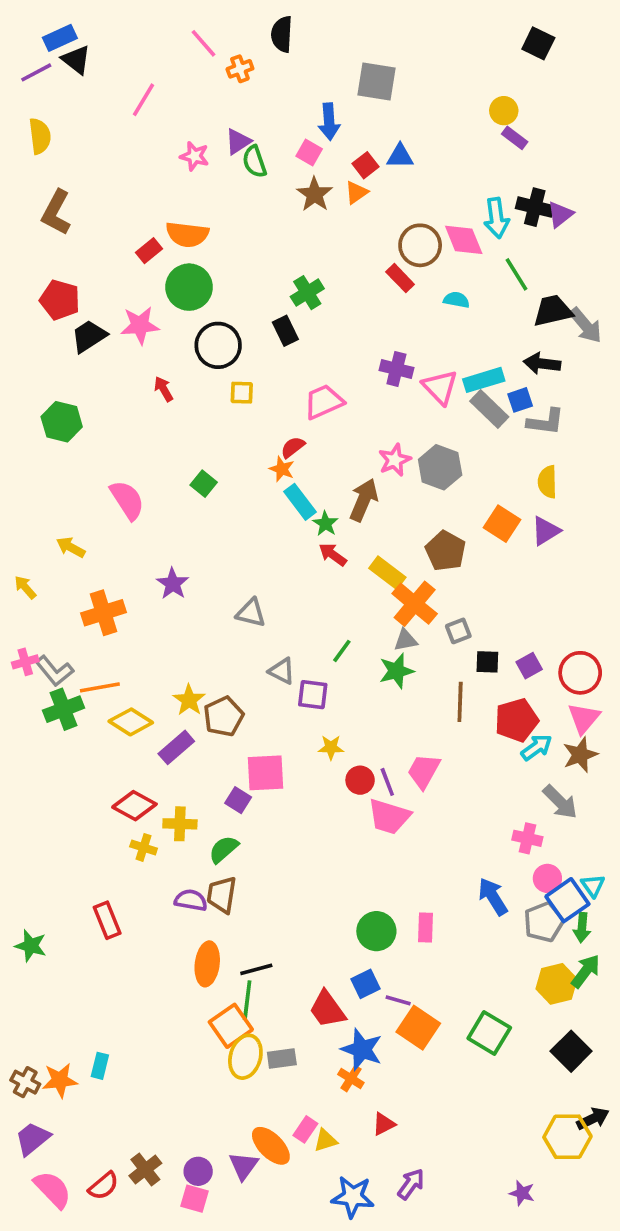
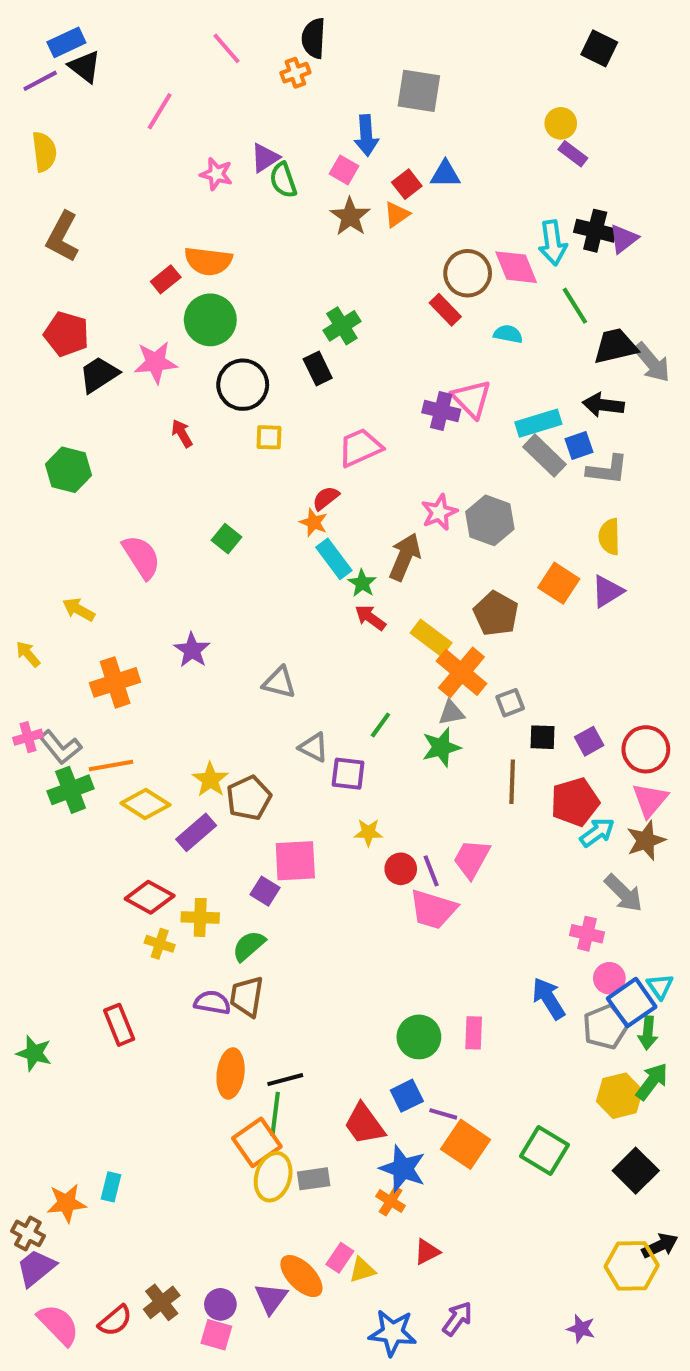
orange cross: (240, 69) -> (295, 73), moved
pink triangle: (440, 387) -> (472, 399), moved
brown cross: (25, 1082) -> (28, 1233), moved

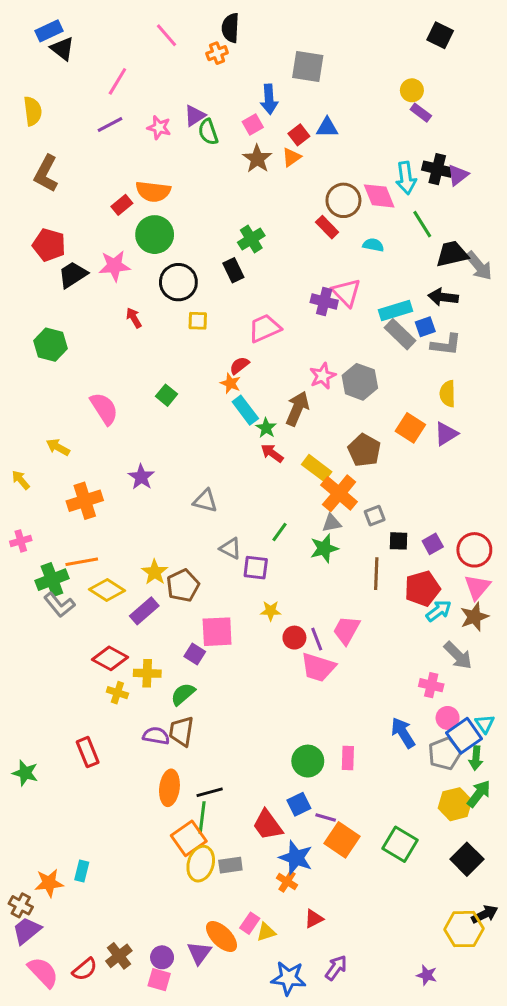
purple line: (40, 81) -> (110, 125), moved
pink square: (344, 170) -> (253, 125), turned 30
gray L-shape: (60, 747) -> (59, 605), moved

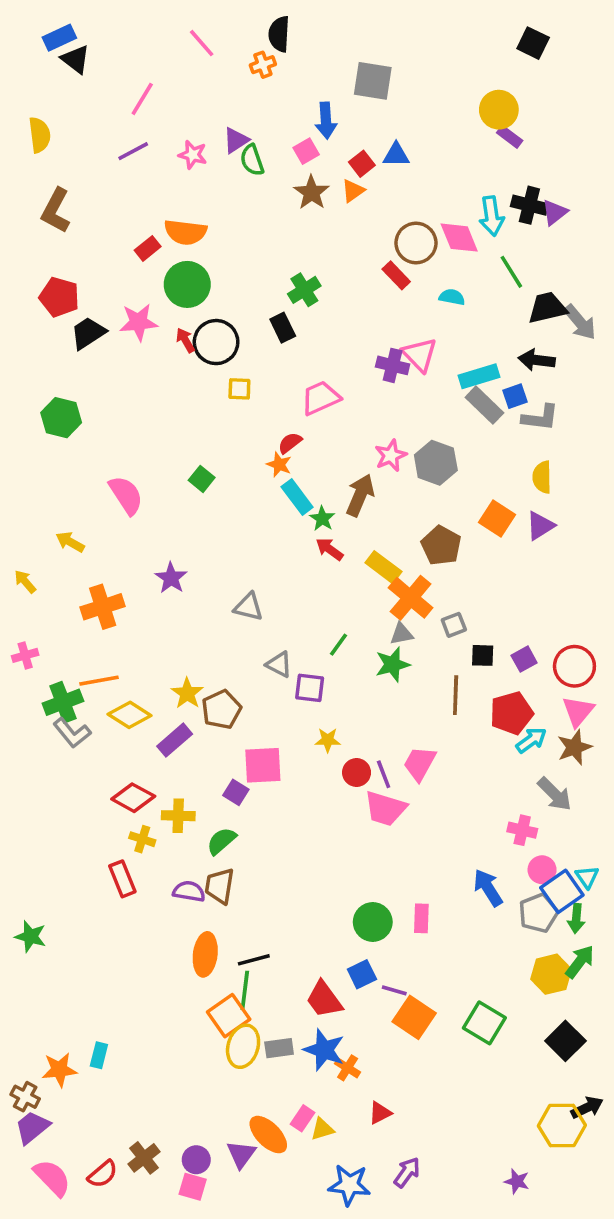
yellow circle: (412, 90) -> (499, 110), size x1.4
red arrow: (134, 318) -> (185, 340), moved
red rectangle: (88, 752) -> (122, 879), moved
blue star: (296, 858) -> (324, 1050), moved

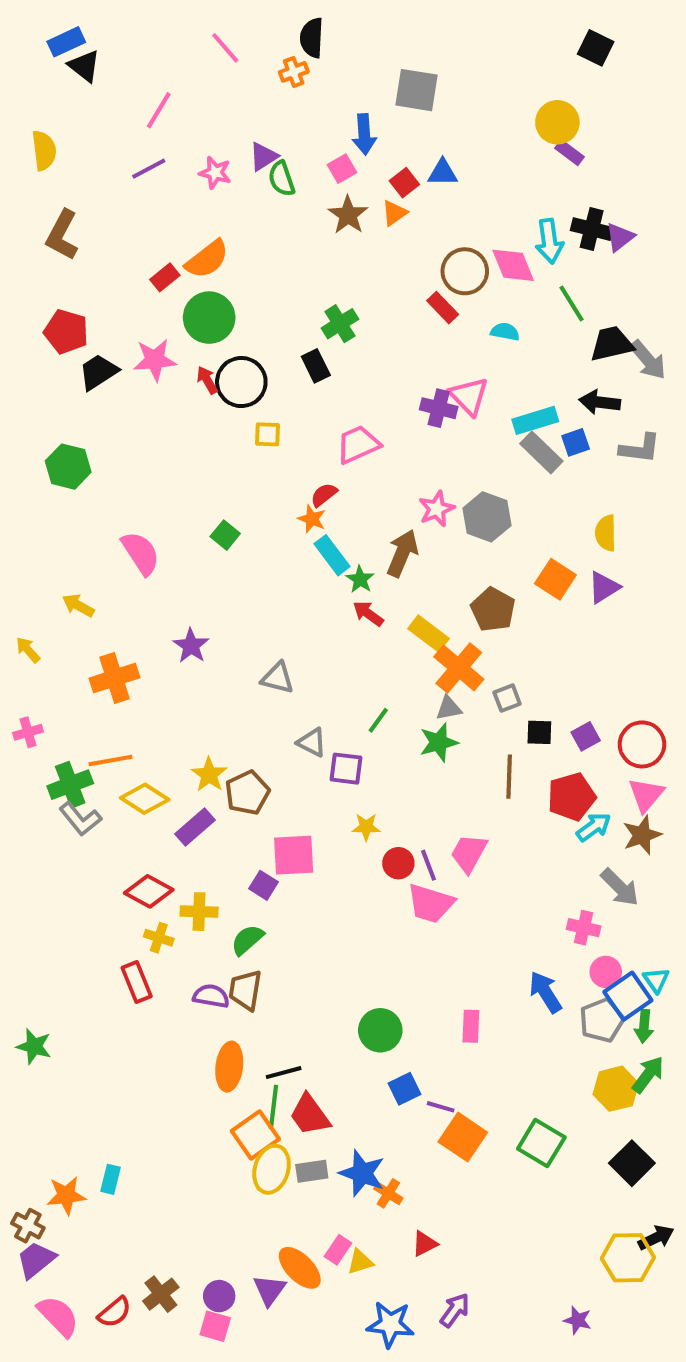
orange semicircle: (185, 232) -> (207, 259), turned -45
gray L-shape: (540, 418) -> (640, 448), moved
green circle: (373, 922) -> (380, 1030), moved
red trapezoid: (324, 999) -> (310, 1115), moved

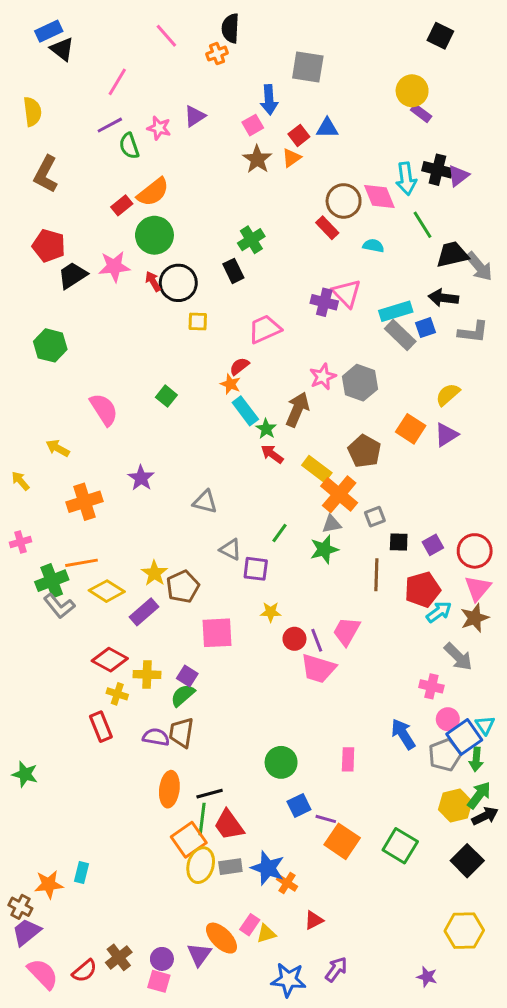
green semicircle: (282, 179) -> (129, 146), moved
yellow semicircle: (606, 533) -> (448, 395), turned 50
purple square: (263, 885) -> (187, 676), moved
black arrow: (656, 1238) -> (485, 816), moved

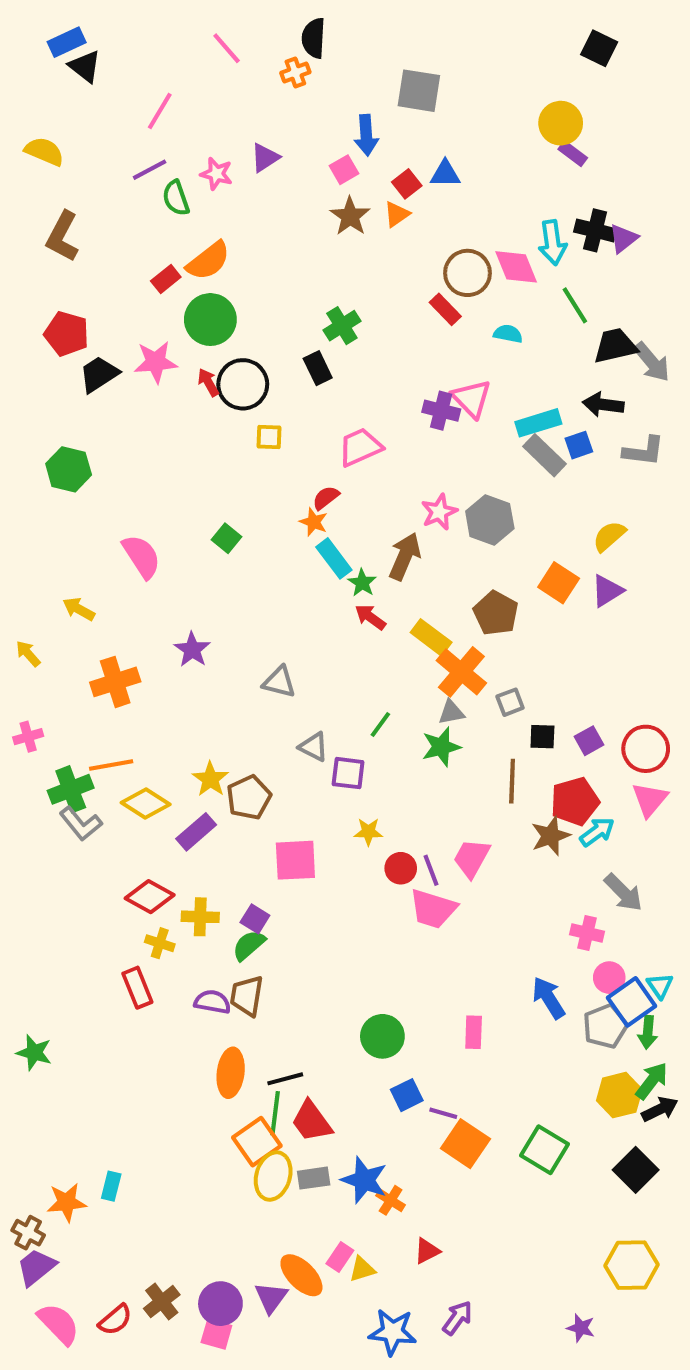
yellow semicircle: (32, 112) -> (44, 151), turned -60
brown star: (475, 618) -> (551, 836), moved
purple circle: (162, 959) -> (220, 1304), size x1.4

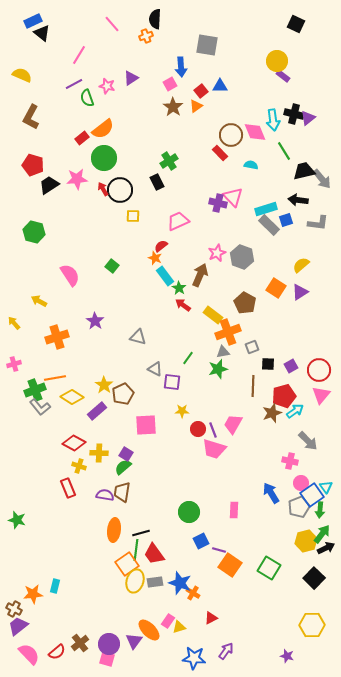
orange cross: (461, 672) -> (228, 332), turned 30

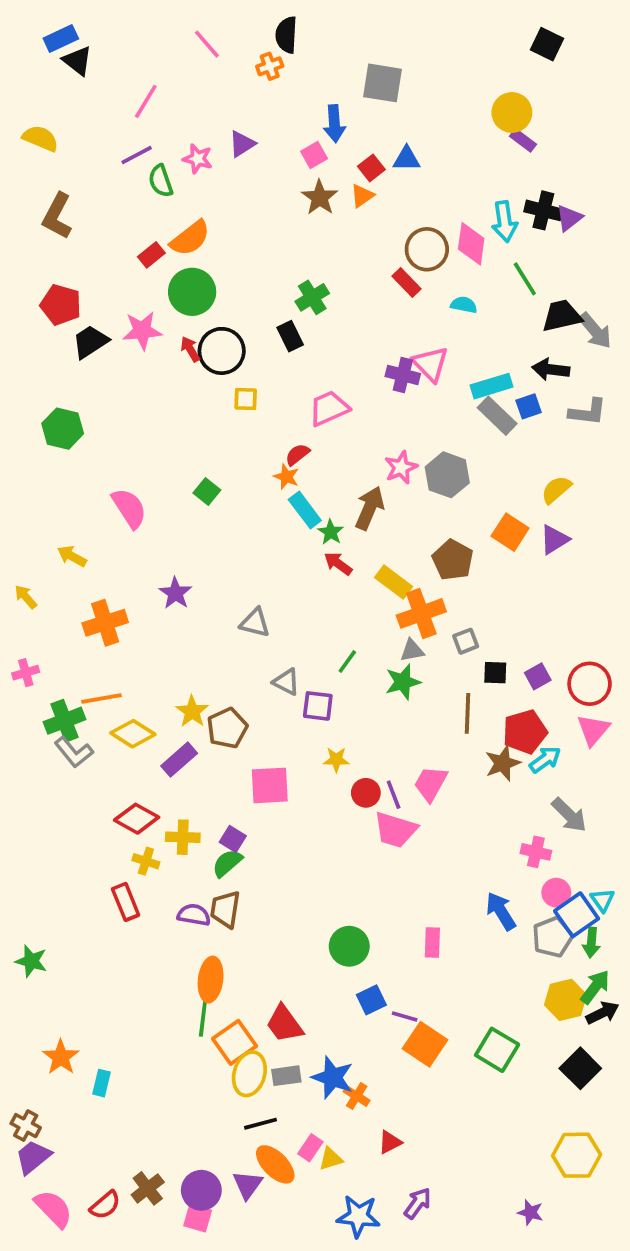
pink diamond: (255, 132) -> (471, 244), turned 30
black line: (141, 533) -> (260, 1124), moved
green line: (136, 550) -> (203, 1017), moved
orange star: (33, 594) -> (61, 1057), moved, turned -30

